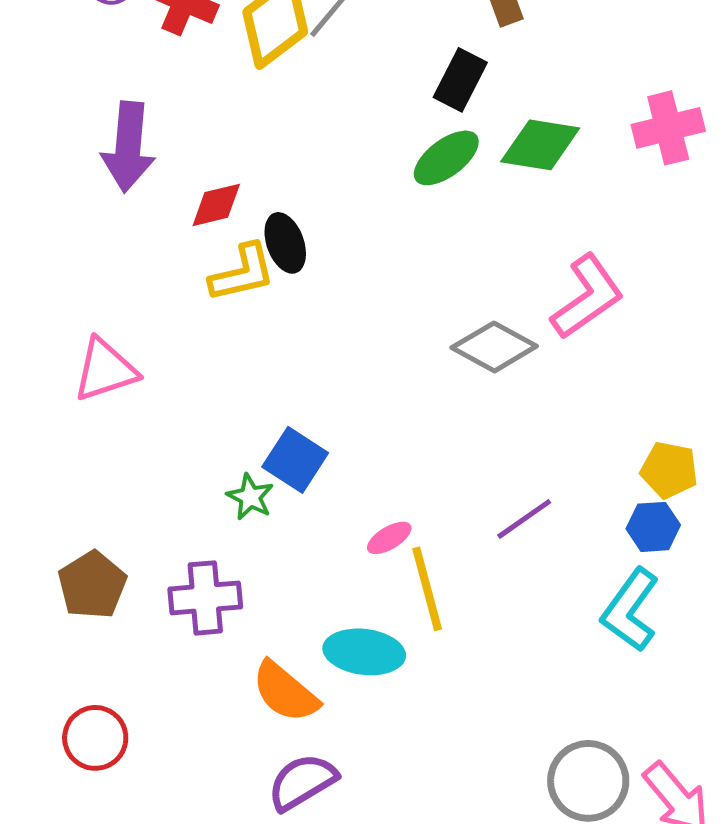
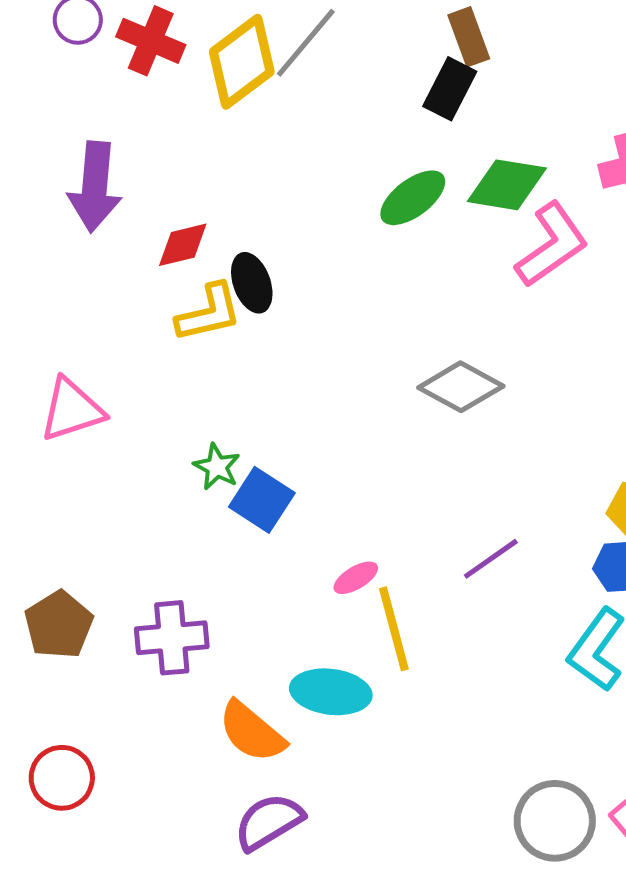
black rectangle: (460, 80) -> (450, 89), moved
pink L-shape: (587, 297) -> (552, 245), moved
green star: (250, 497) -> (217, 467), moved

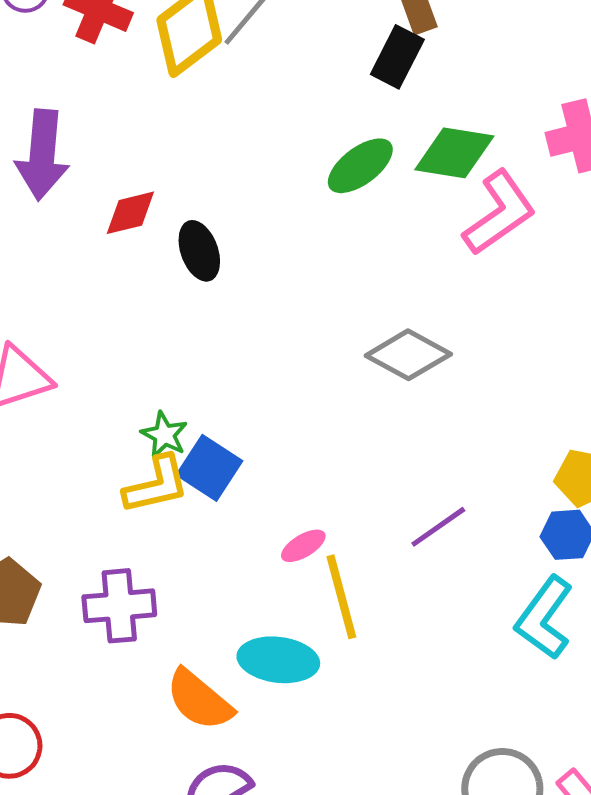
yellow L-shape: (209, 313) -> (156, 485), moved

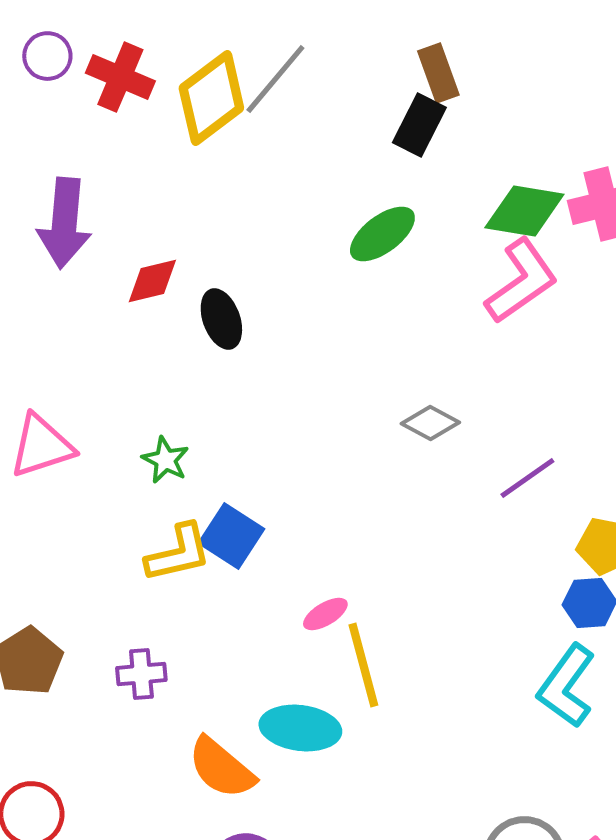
green diamond: (454, 153) -> (524, 211), moved
gray diamond: (408, 355) -> (430, 423), size x0.7
green star: (164, 435) -> (165, 460), moved
purple line: (438, 527) -> (527, 478), moved
purple cross: (119, 606) -> (141, 674), size x0.7

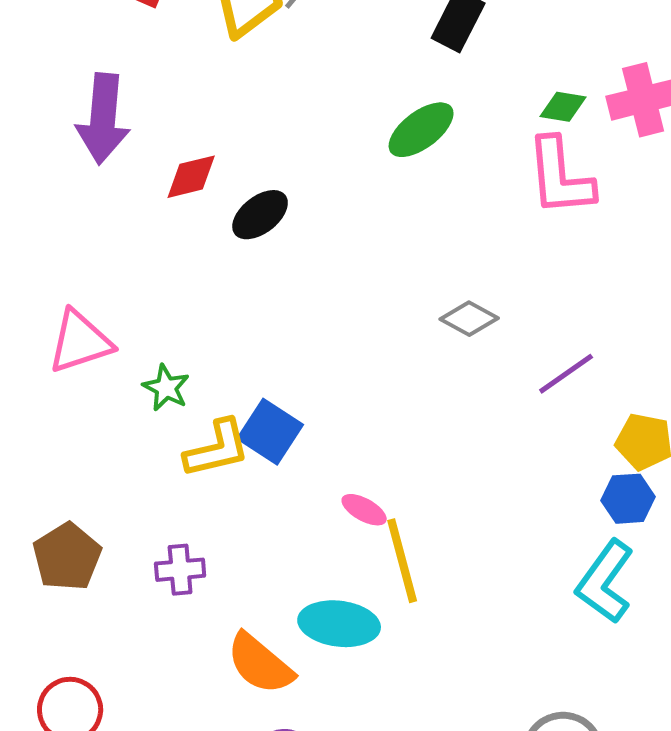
green diamond: (524, 211) -> (563, 107), size x0.6
pink L-shape: (521, 281) -> (560, 177), turned 120
black ellipse: (221, 319) -> (260, 215), turned 72
green star: (165, 460) -> (166, 388), moved
pink ellipse: (325, 614) -> (364, 510), turned 60

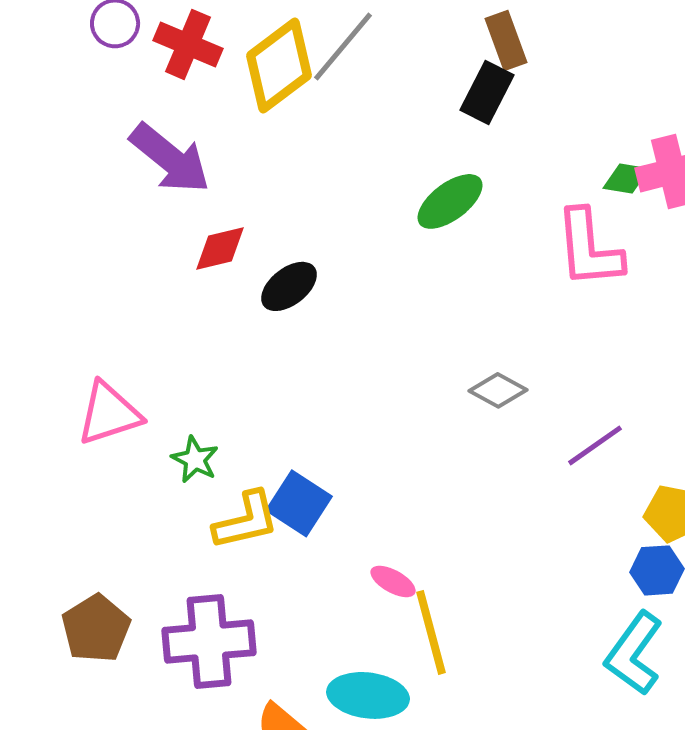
green diamond: (563, 107) -> (626, 178), moved
purple arrow: (103, 119) -> (170, 158), moved, turned -56
purple cross: (180, 570) -> (209, 641), size x1.8

